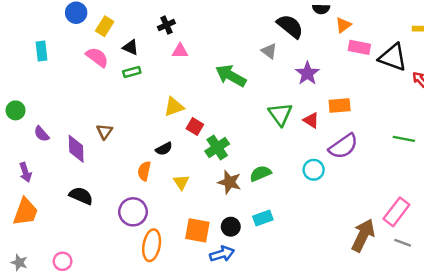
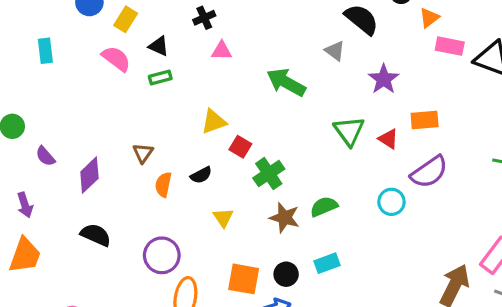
brown triangle: (105, 131) -> (143, 153), moved
purple diamond: (76, 149) -> (89, 175), turned 48
orange semicircle: (144, 171) -> (163, 185), moved

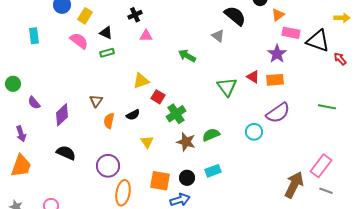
purple star: (384, 79) -> (277, 54), moved
green arrow: (286, 82) -> (187, 56), size x0.7
red triangle: (388, 139) -> (253, 77), moved

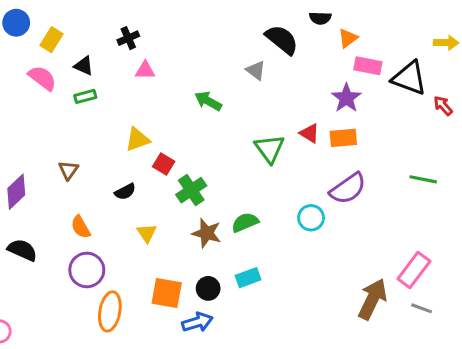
orange semicircle: (109, 121) -> (81, 227), moved, turned -42

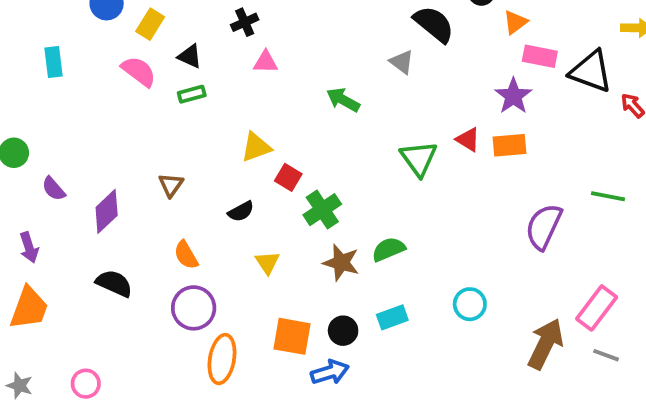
purple semicircle: (348, 189) -> (544, 227), moved, turned 150
cyan circle: (311, 218) -> (470, 304), moved

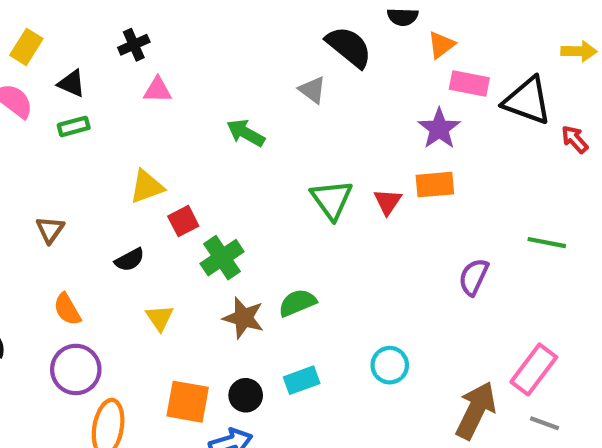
red triangle: (468, 140) -> (388, 202), moved, turned 32
red square: (288, 177) -> (183, 221), turned 32
purple semicircle: (544, 227) -> (474, 277), size x0.7

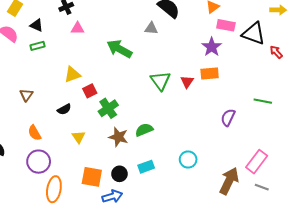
gray triangle: (312, 90) -> (151, 28), turned -32
green arrow: (246, 133) -> (119, 49), size x1.4

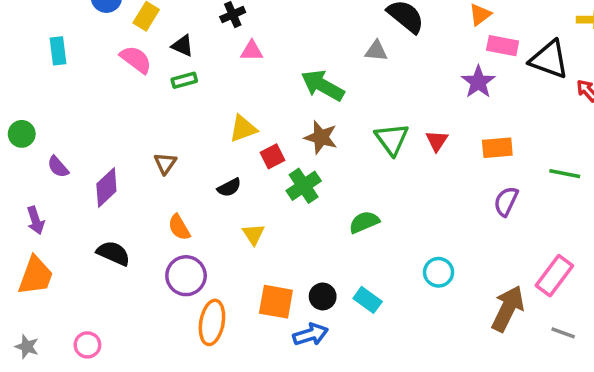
orange rectangle: (210, 73) -> (497, 148), moved
brown star: (118, 137) -> (321, 137), moved
cyan rectangle: (146, 167) -> (368, 300), moved, turned 56
gray line: (262, 187) -> (563, 333), moved

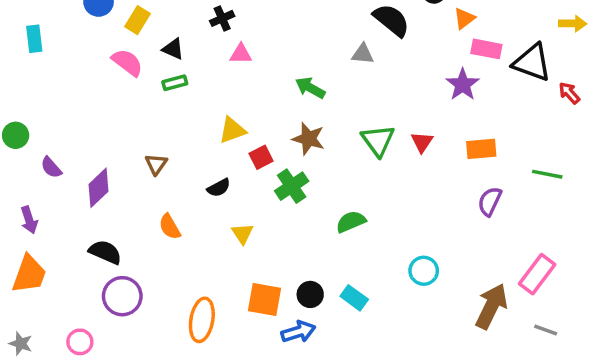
cyan rectangle: (58, 51) -> (34, 39), moved
green arrow: (323, 85) -> (310, 88), size x0.7
purple circle: (186, 276) -> (122, 296), moved

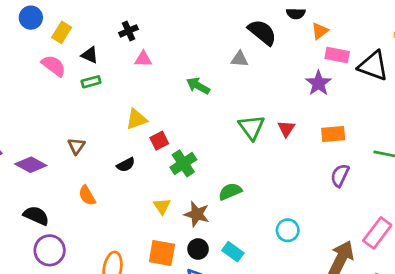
brown star: (309, 139) -> (197, 214), moved
purple diamond: (99, 188) -> (31, 165), turned 72
yellow triangle: (242, 233) -> (162, 206), moved

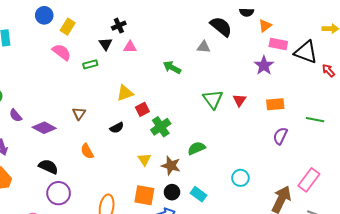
black triangle: (90, 55) -> (106, 44), moved, turned 32

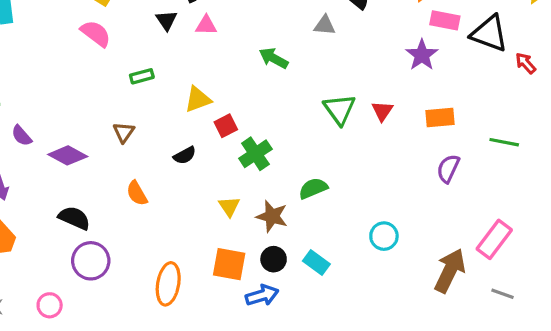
green rectangle: (90, 64) -> (142, 76), moved

